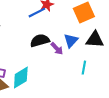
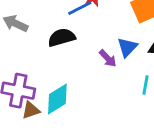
black semicircle: (40, 41) -> (62, 37), moved

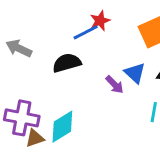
blue triangle: (127, 47) -> (135, 73), turned -30

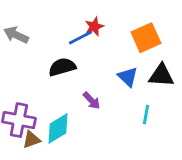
gray arrow: (19, 48) -> (16, 35), moved
purple arrow: (115, 85) -> (92, 101), moved

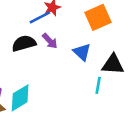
black triangle: (161, 75) -> (113, 64), moved
purple arrow: (92, 101) -> (50, 41), moved

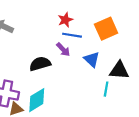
blue line: (40, 17) -> (72, 35), moved, turned 36
black semicircle: (24, 43) -> (40, 64), moved

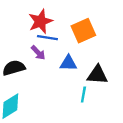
red star: (65, 20) -> (41, 21), size x1.5
blue triangle: (92, 59) -> (68, 63), turned -42

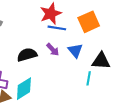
purple arrow: (38, 53) -> (53, 50), moved
blue triangle: (68, 63) -> (75, 51), turned 49

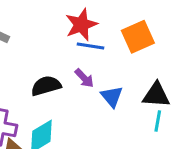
blue triangle: (75, 51) -> (112, 97), moved
cyan line: (89, 78) -> (158, 121), moved

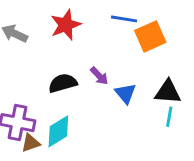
red star: (81, 25) -> (66, 25), moved
blue line: (90, 46) -> (124, 19), moved

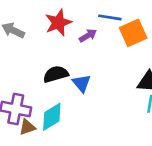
purple arrow: (99, 76) -> (88, 35), moved, turned -78
blue triangle: (125, 93) -> (82, 83), moved

